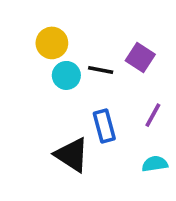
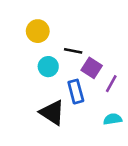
purple square: (140, 57) -> (92, 68), moved
cyan circle: (66, 75) -> (48, 67), moved

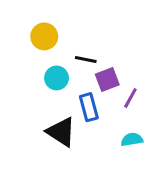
purple square: (92, 68) -> (107, 80), turned 36

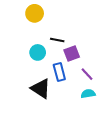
yellow circle: (44, 36) -> (35, 13), moved
purple line: (130, 98) -> (87, 74), moved, turned -72

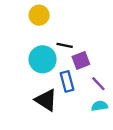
cyan circle: (38, 52) -> (43, 59), size x1.5

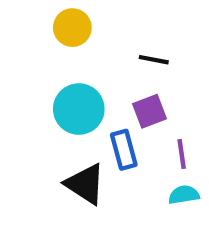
black line: (65, 45) -> (154, 60), moved
purple line: (98, 84) -> (182, 154), turned 35

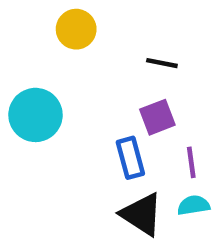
cyan circle: (79, 109) -> (35, 115), moved
black triangle: (85, 184) -> (142, 214), moved

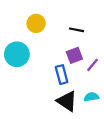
yellow circle: (76, 29) -> (36, 23), moved
purple line: (191, 162) -> (92, 65), moved, turned 48

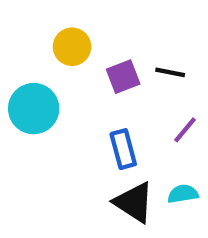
black line: (77, 30) -> (170, 72), moved
purple square: (74, 55) -> (123, 77), moved

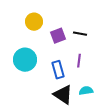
cyan circle: (34, 109) -> (25, 60), moved
purple line: (185, 130) -> (79, 61), moved, turned -32

